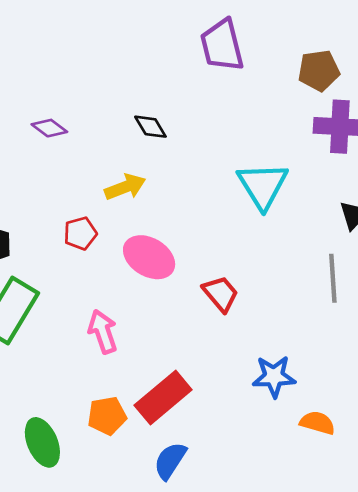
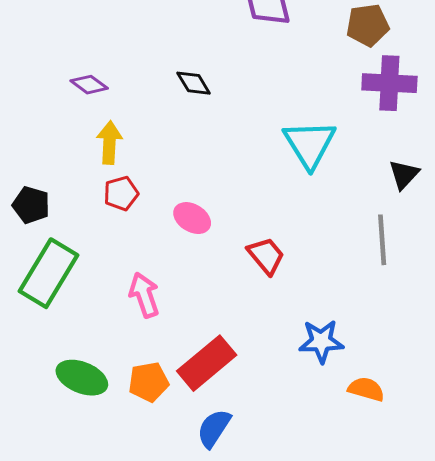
yellow arrow: (125, 187) -> (109, 143), moved, turned -66
pink ellipse: (149, 257) -> (192, 218), size x0.7
green ellipse: (42, 442) -> (82, 378), moved, turned -45

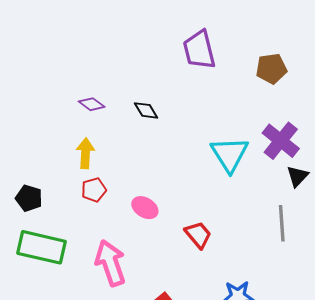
purple cross: (389, 83) -> (281, 141), moved, turned 36
purple diamond: (89, 85) -> (92, 104), moved
green rectangle: (49, 273) -> (41, 247), turned 72
pink arrow: (144, 295) -> (110, 263), size x1.4

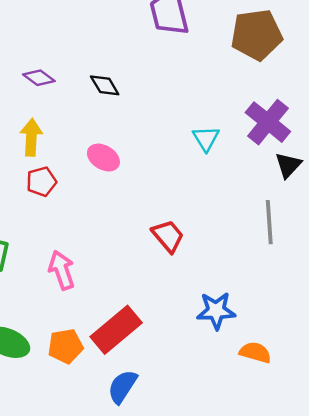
brown pentagon: (271, 69) -> (257, 35), size x1.4
cyan triangle: (230, 154) -> (206, 139), size x0.6
pink ellipse: (145, 208) -> (103, 158), moved
pink arrow: (110, 263) -> (62, 270), size x0.7

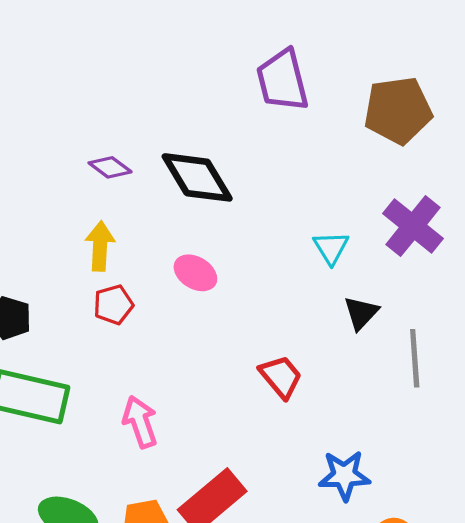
black diamond: (105, 85) -> (197, 177), size x1.8
black triangle: (288, 165) -> (361, 313), moved

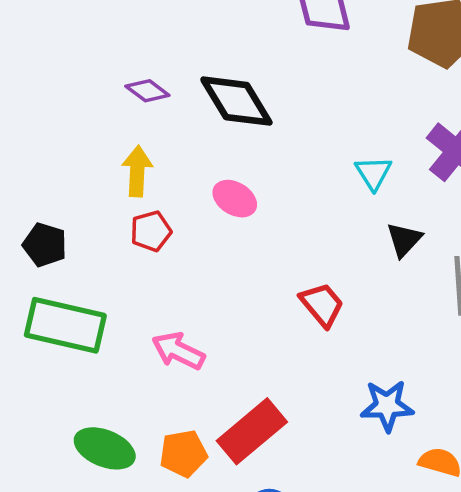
pink arrow: (140, 422) -> (178, 351), turned -45

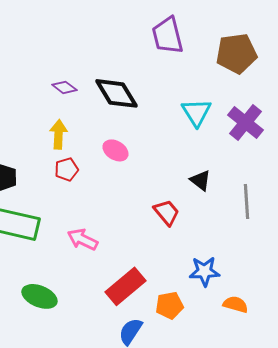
cyan triangle: (373, 173) -> (196, 112), moved, size x1.4
black triangle: (404, 240) -> (200, 180), moved, turned -35
orange pentagon: (183, 454) -> (169, 305), moved

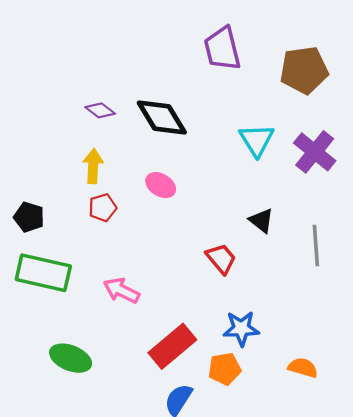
blue star: (204, 271) -> (241, 328), moved

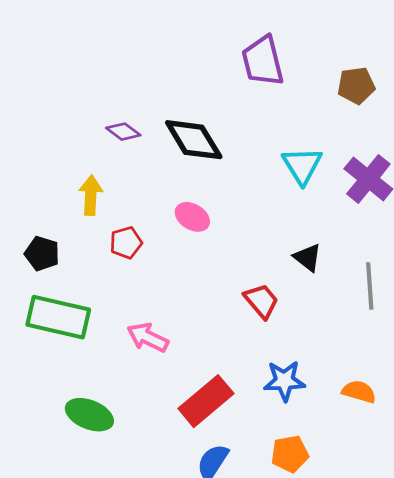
brown pentagon: (304, 70) -> (356, 86), size x0.7
yellow arrow: (93, 166) -> (91, 195), moved
orange semicircle: (303, 368) -> (359, 392), moved
orange pentagon: (225, 369) -> (290, 454), moved

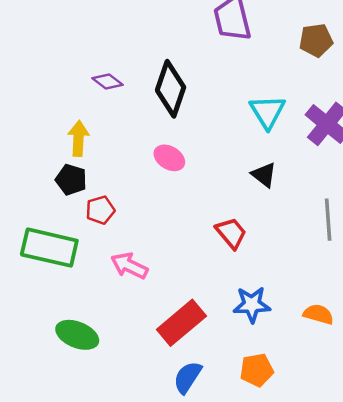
black diamond: (194, 140) -> (171, 89), turned 50
red pentagon: (126, 243) -> (100, 210), moved
black pentagon: (42, 253) -> (71, 180), moved
black triangle: (307, 258) -> (264, 175), moved

